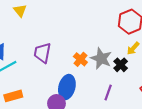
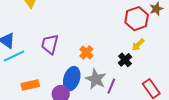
gray star: (101, 58) -> (96, 79), moved
orange rectangle: (13, 96) -> (30, 85), moved

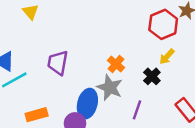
orange cross: (86, 52) -> (116, 64), moved
gray star: (96, 79) -> (110, 88), moved

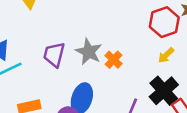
black cross: (152, 76) -> (164, 91), moved, size x1.6
gray star: (110, 88) -> (89, 52), moved

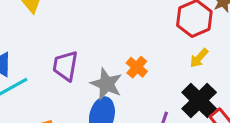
gray star: (89, 52) -> (106, 84), moved

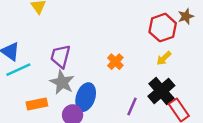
gray star: (106, 84) -> (62, 82), moved

